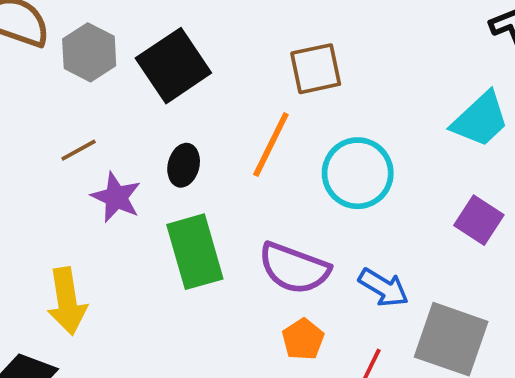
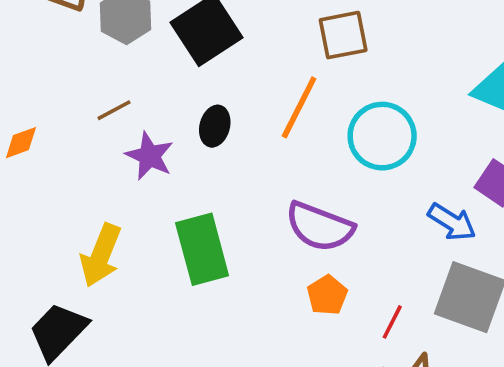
green rectangle: (195, 252) -> (202, 249), moved
blue arrow: (384, 288) -> (452, 222), moved
yellow arrow: (67, 301) -> (101, 255), turned 30

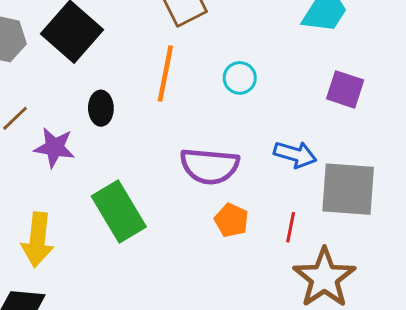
cyan circle: (382, 136) -> (240, 78), size x0.6
blue arrow: (452, 222) -> (295, 154), moved

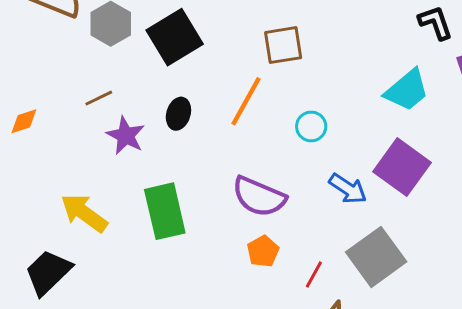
purple square: (345, 89) -> (402, 167), size x1.5
blue arrow: (295, 154) -> (348, 189), moved
gray square: (348, 189) -> (376, 257), turned 32
yellow arrow: (37, 240) -> (84, 213), turned 102

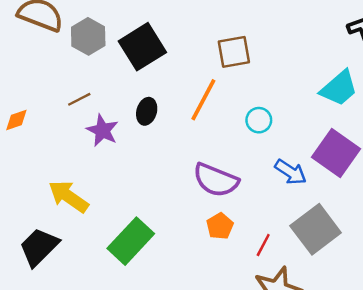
green rectangle: (165, 211) -> (131, 241), moved, turned 57

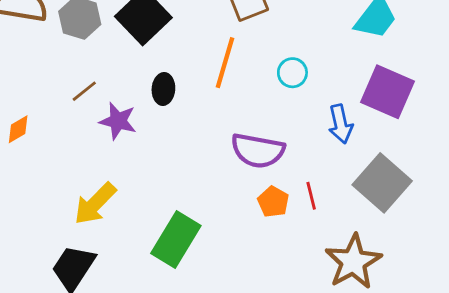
blue arrow: (291, 172) -> (341, 124), turned 56
yellow arrow: (69, 196) -> (95, 204), turned -69
red line: (263, 245) -> (311, 196), moved, turned -30

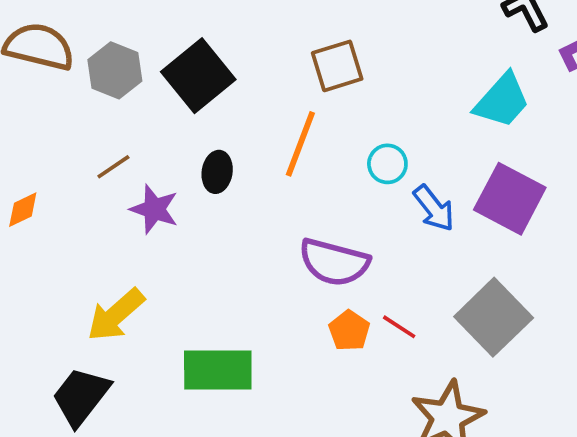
blue arrow: (341, 124) -> (434, 208), moved, turned -30
red line: (311, 196) -> (399, 327), turned -48
green rectangle: (176, 239) -> (218, 370), turned 54

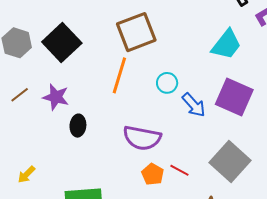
brown square: (337, 66) -> (136, 32), size x1.4
black ellipse: (217, 172) -> (78, 126), moved
purple star: (154, 209) -> (56, 97), moved
yellow arrow: (116, 315) -> (26, 174), size x0.6

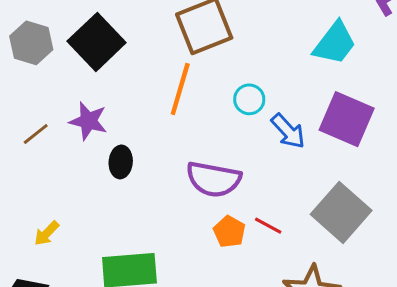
brown line: (20, 95) -> (36, 134), moved

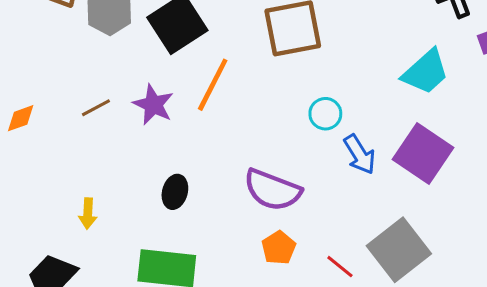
orange line: (180, 89) -> (213, 85), moved
black ellipse: (121, 162) -> (175, 192), moved
red line: (268, 226) -> (340, 267), moved
yellow arrow: (47, 233) -> (88, 213), turned -52

